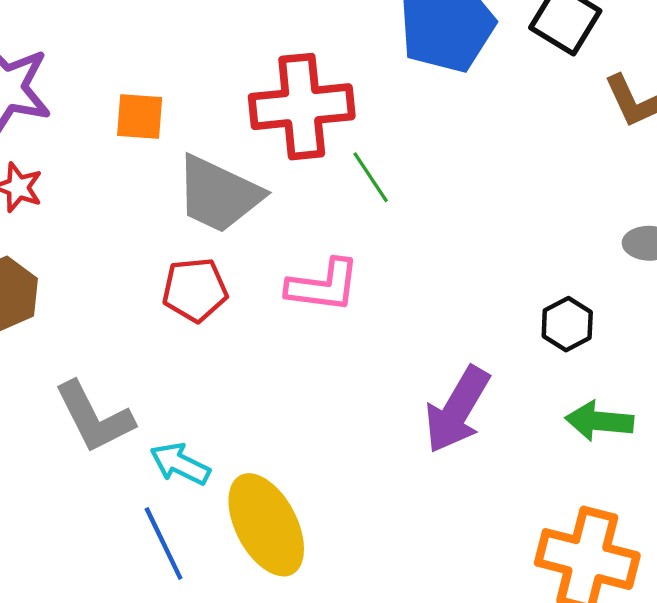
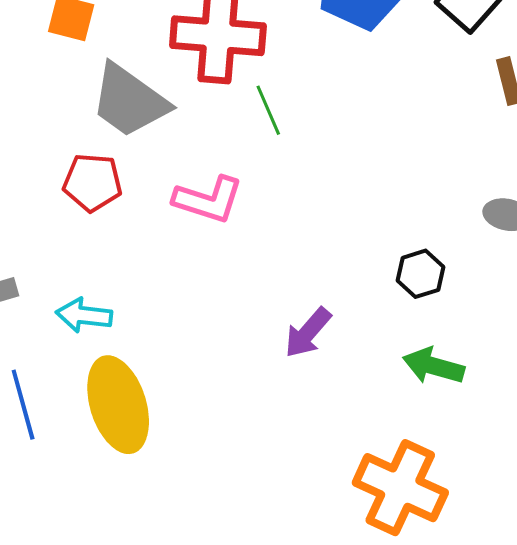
purple arrow: (457, 410) -> (308, 333), size x0.7
cyan arrow: (180, 464) -> (84, 315), moved, turned -30

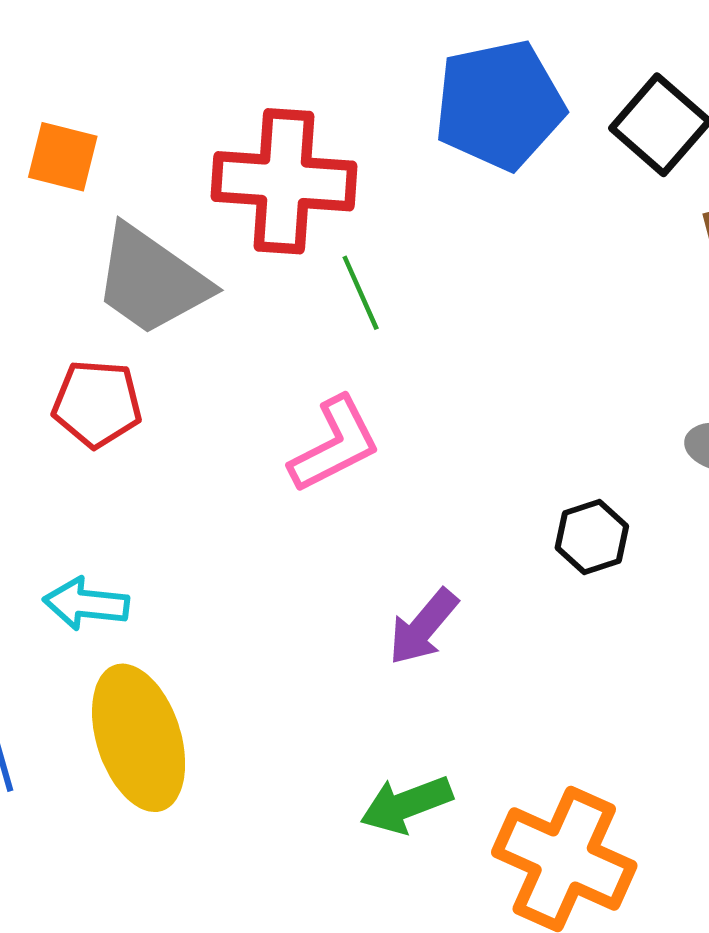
pink L-shape: (208, 200) -> (335, 445), moved, turned -44
green arrow: (434, 366) -> (406, 805), moved, turned -36

